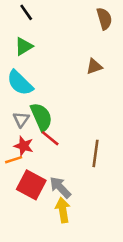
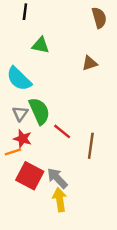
black line: (26, 12) -> (25, 12), turned 42
green triangle: (24, 46) -> (41, 45), moved, turned 42
red line: (50, 138) -> (62, 131), moved

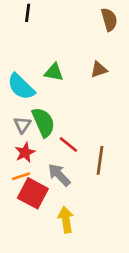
green triangle: (41, 45) -> (54, 72), moved
red star: (23, 139) -> (25, 152), turned 30
orange line: (13, 152) -> (21, 176), moved
gray arrow: (57, 178) -> (59, 175), moved

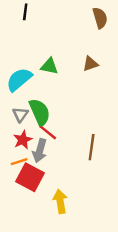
cyan semicircle: (21, 87) -> (19, 79), turned 96
red line: (68, 145) -> (48, 133), moved
gray arrow: (59, 175) -> (40, 151), moved, turned -120

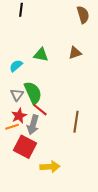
cyan semicircle: (19, 79) -> (16, 66), size x0.6
orange line: (19, 162) -> (12, 127), moved
yellow arrow: (60, 201) -> (50, 167), turned 96

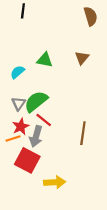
brown triangle: (75, 53) -> (82, 58), turned -32
green semicircle: (33, 93) -> (36, 101), turned -105

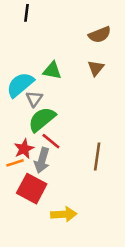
brown semicircle: (91, 16) -> (100, 35), moved, turned 84
cyan semicircle: (17, 72) -> (20, 85), size x1.6
gray triangle: (19, 104) -> (34, 99), moved

